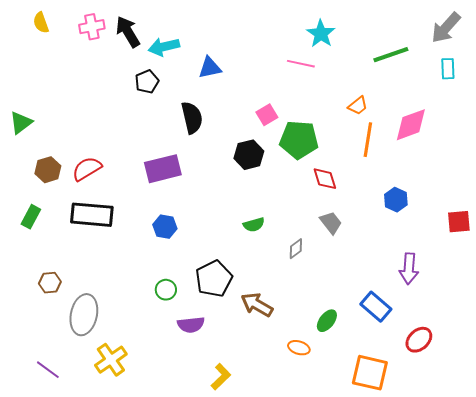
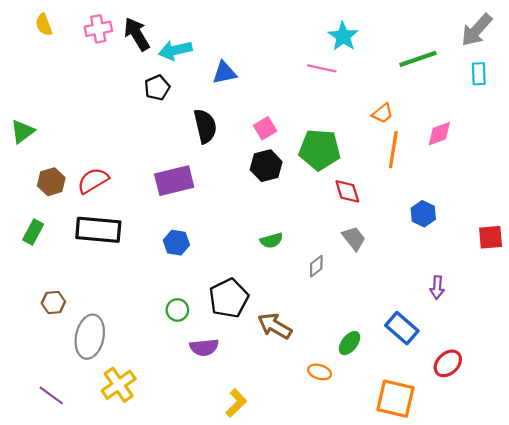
pink square: (267, 115) -> (265, 128), moved
pink diamond: (411, 125) -> (439, 134), size x0.7
purple arrow: (409, 269) -> (437, 288), size x0.7

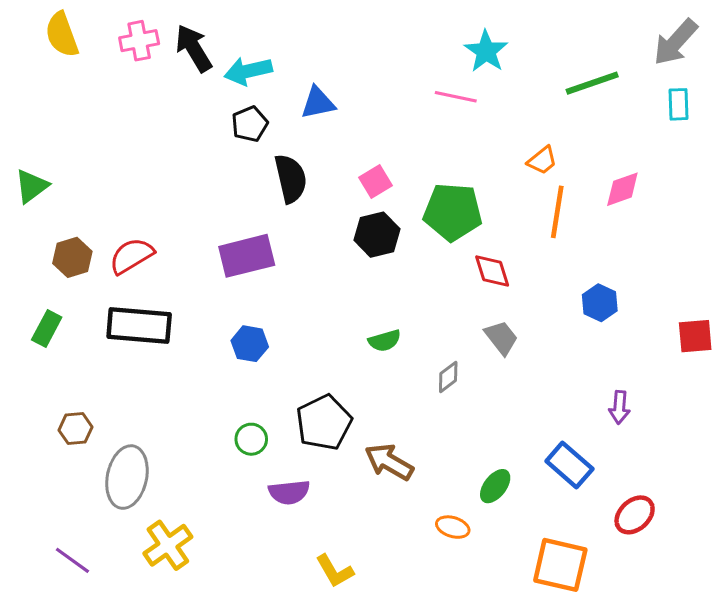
yellow semicircle: (44, 25) -> (62, 35), size x1.4
black pentagon: (157, 88) -> (250, 124), moved
yellow L-shape: (236, 403) -> (335, 571), turned 104

